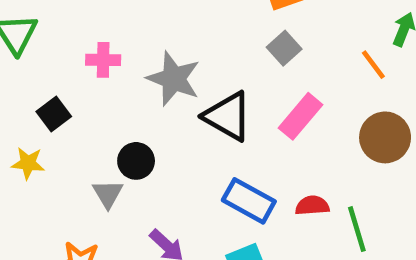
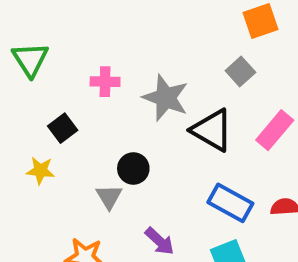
gray square: (284, 48) -> (240, 72), moved

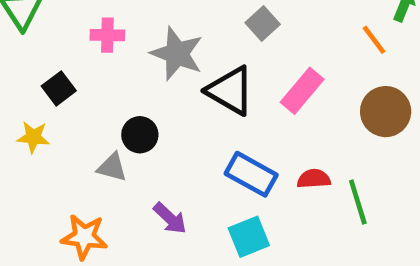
gray triangle: (109, 197) -> (112, 167), turned -44

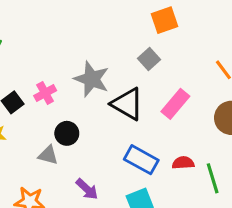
pink cross: (107, 35) -> (45, 93), moved, turned -30

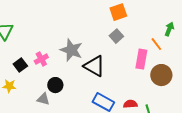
gray square: (149, 59) -> (116, 36), moved
pink rectangle: (175, 104) -> (141, 59), moved, turned -30

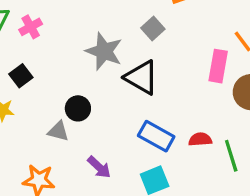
gray square: (116, 36) -> (153, 29), moved
pink cross: (41, 59) -> (31, 27), moved

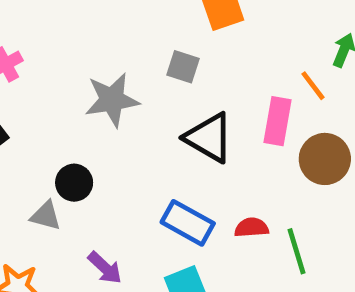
gray square: (153, 29) -> (183, 67), turned -30
gray star: (104, 51) -> (112, 100), turned -30
black triangle: (142, 77) -> (209, 138), moved

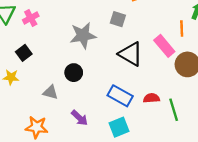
orange line: (313, 86) -> (182, 28), turned 35
pink rectangle: (278, 121) -> (164, 46), turned -50
black circle: (74, 183) -> (74, 73), moved

